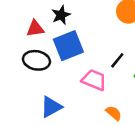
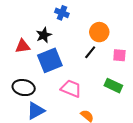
black ellipse: (36, 60) -> (24, 88), moved
black line: (117, 60) -> (90, 52), moved

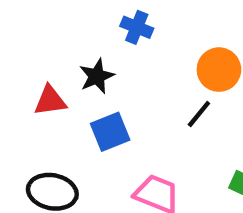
blue square: (50, 60) -> (110, 132), size x0.7

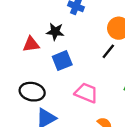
black star: (97, 76) -> (55, 32), turned 30

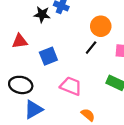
black star: (55, 32) -> (42, 14), moved

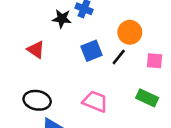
red triangle: (20, 41) -> (36, 50), turned 42
blue square: (48, 56) -> (91, 51), moved

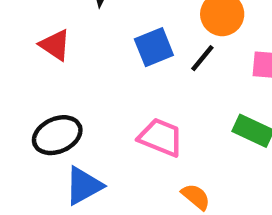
black ellipse: (37, 100) -> (57, 135), turned -35

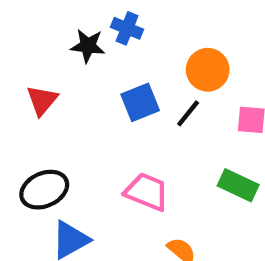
red triangle: (55, 45) -> (42, 100), turned 36

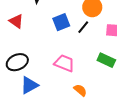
red triangle: (42, 100) -> (16, 21), turned -35

